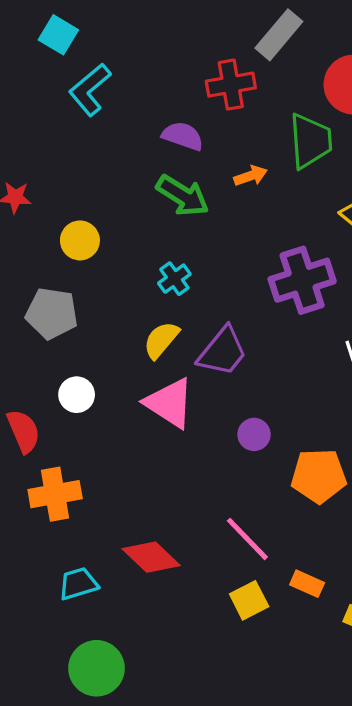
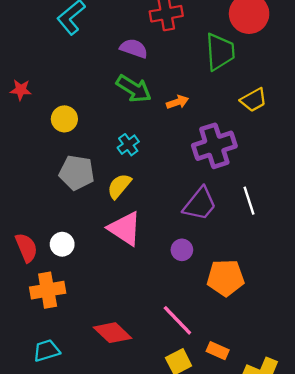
orange arrow: (251, 176) -> (177, 102), moved
gray pentagon: (52, 313) -> (77, 173), moved
purple trapezoid: (223, 352) -> (200, 204), moved
white circle: (77, 395) -> (62, 244), moved
cyan trapezoid: (78, 584) -> (46, 351), moved

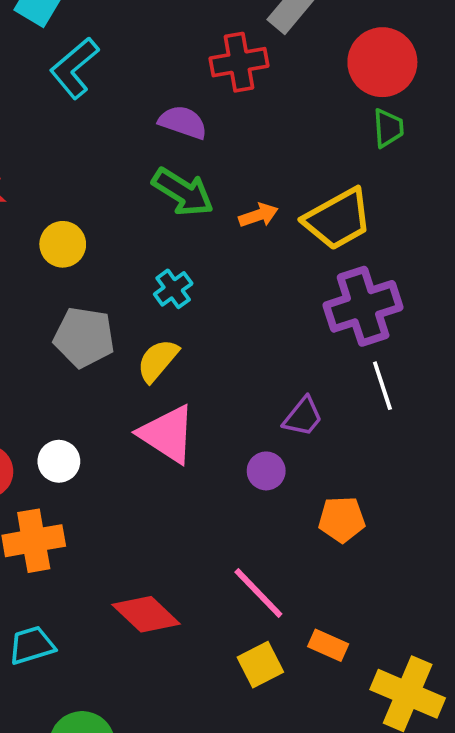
green trapezoid: (220, 52) -> (388, 128), moved, size x0.6
yellow trapezoid: (254, 100) -> (338, 219), moved, size x1.5
purple cross: (214, 146) -> (363, 306), moved
purple trapezoid: (200, 204) -> (303, 417), moved, size x0.7
orange pentagon: (226, 278) -> (342, 519), size x0.7

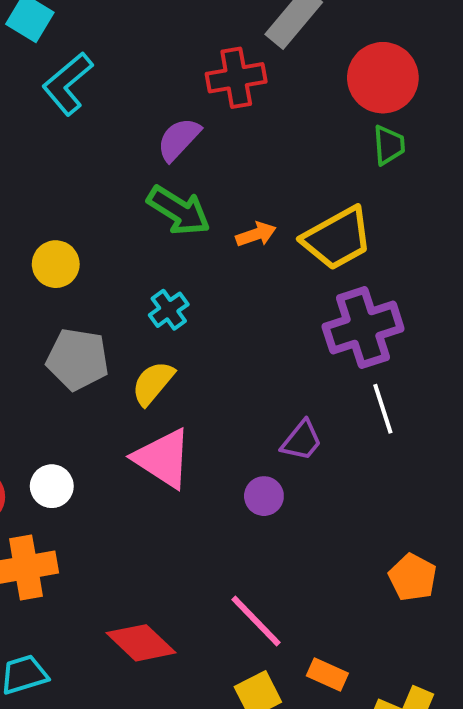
purple semicircle: (183, 122) -> (179, 139), turned -66
orange pentagon: (342, 519) -> (413, 577), moved, turned 30

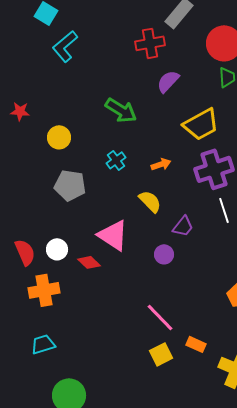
purple semicircle: (179, 139) -> (168, 81), moved
orange arrow: (256, 234) -> (161, 164), moved
yellow semicircle: (153, 383) -> (150, 201), moved, turned 95
red diamond: (141, 643) -> (89, 262), moved, size x0.7

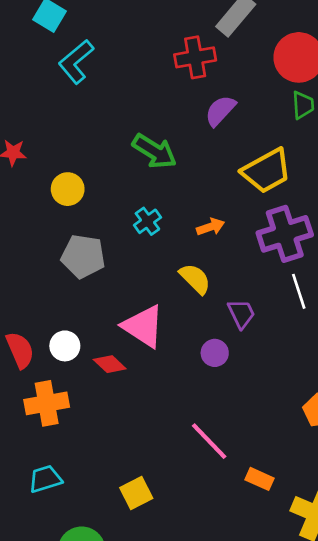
purple trapezoid: (183, 226) -> (241, 314), turned -65
yellow square: (161, 354) -> (136, 493), moved

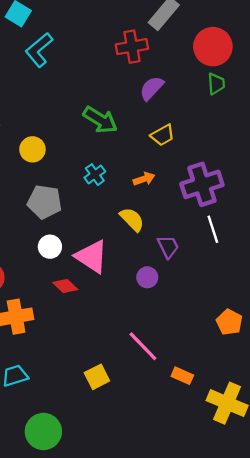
yellow trapezoid: (267, 171) -> (163, 135), moved, size x0.6
white circle: (65, 346) -> (50, 247), moved
yellow square: (136, 493) -> (97, 377), moved

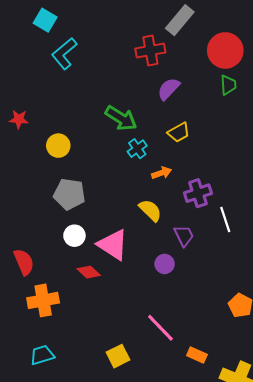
cyan cross: (95, 175) -> (137, 149), moved
purple cross: (202, 184) -> (198, 193), moved, size x0.7

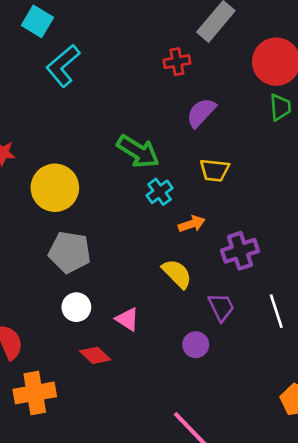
red cross: (150, 50) -> (177, 62), size x0.7
yellow trapezoid: (179, 132) -> (215, 170), turned 35
yellow circle: (58, 146) -> (55, 188), size x1.5
white line: (225, 219) -> (276, 311), moved
pink triangle: (113, 245) -> (127, 319), size x0.6

